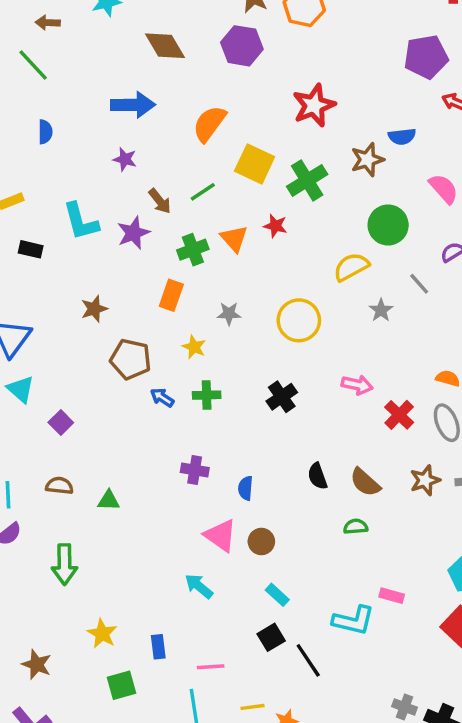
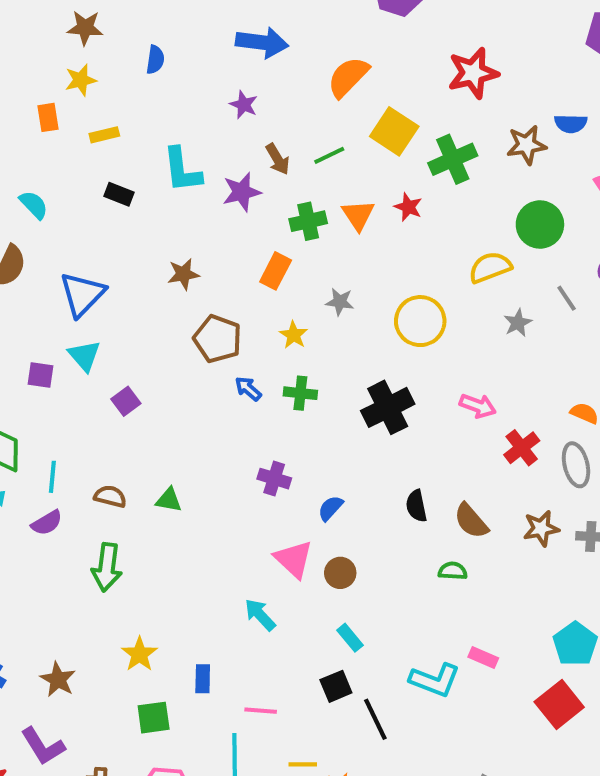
black cross: (282, 397) -> (388, 407), size x1.4
brown semicircle: (59, 486) -> (110, 496), moved
blue semicircle: (245, 488) -> (330, 508), turned 30

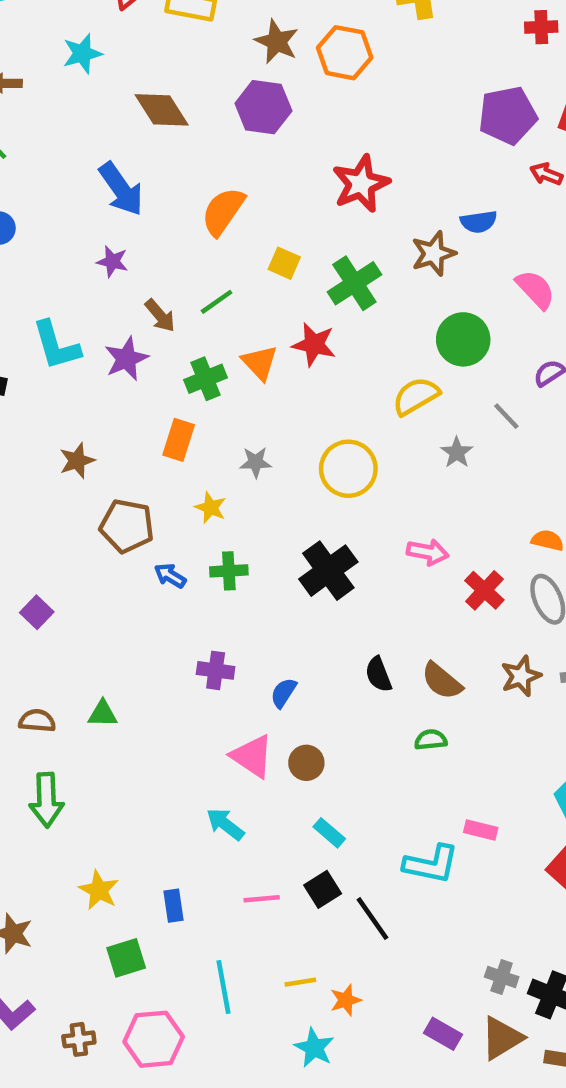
blue arrow: (262, 42) -> (121, 189), turned 57
yellow square: (394, 131) -> (284, 263), size x0.6
red star: (408, 207) -> (314, 344), size x1.4
pink line: (261, 711) -> (262, 899), moved

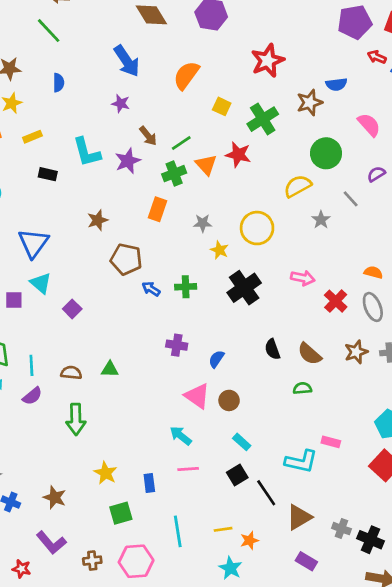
green line: (217, 302) -> (181, 143), moved
yellow star: (211, 508) -> (219, 250), moved
pink line: (262, 899) -> (188, 469), moved
brown triangle: (502, 1038) -> (299, 517), moved

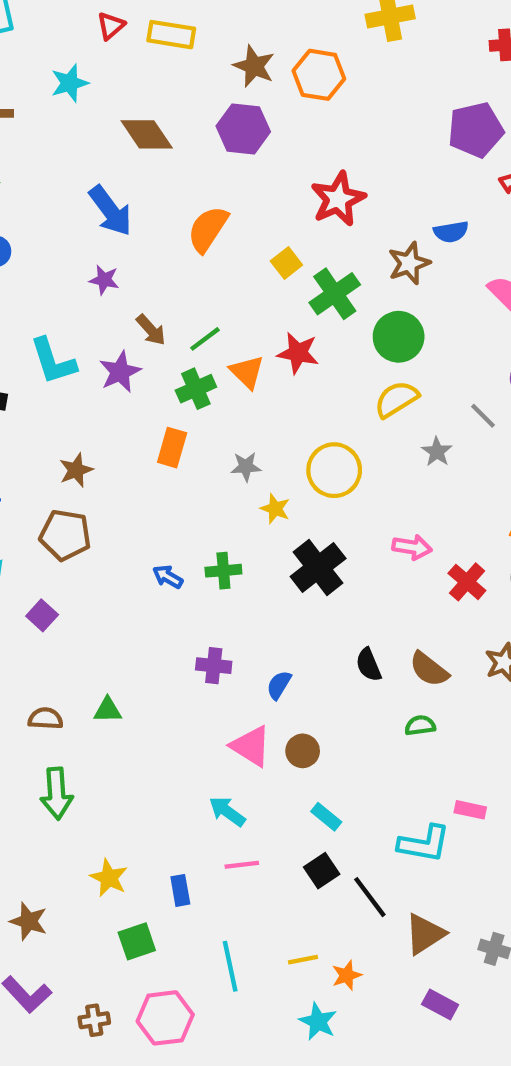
yellow square: (222, 106) -> (286, 263), moved, turned 30
green circle: (326, 153) -> (399, 337), moved
brown pentagon: (126, 259) -> (65, 535), moved

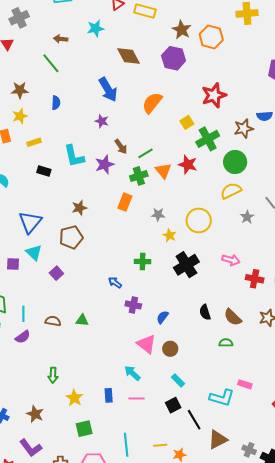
brown pentagon: (65, 535) -> (71, 237), turned -30
blue arrow: (168, 577) -> (115, 283), moved
red cross: (467, 582) -> (255, 279), turned -36
green arrow: (57, 793) -> (53, 375), moved, size x0.7
blue rectangle: (180, 890) -> (109, 395), moved

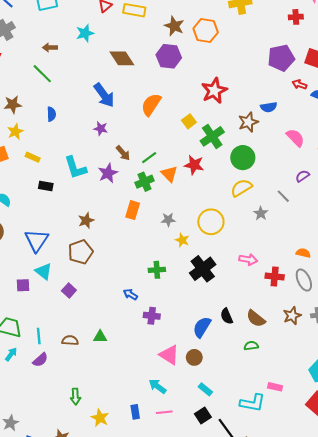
yellow rectangle: (34, 142) -> (33, 157), turned 48
blue semicircle: (163, 317) -> (202, 327), moved, size x1.5

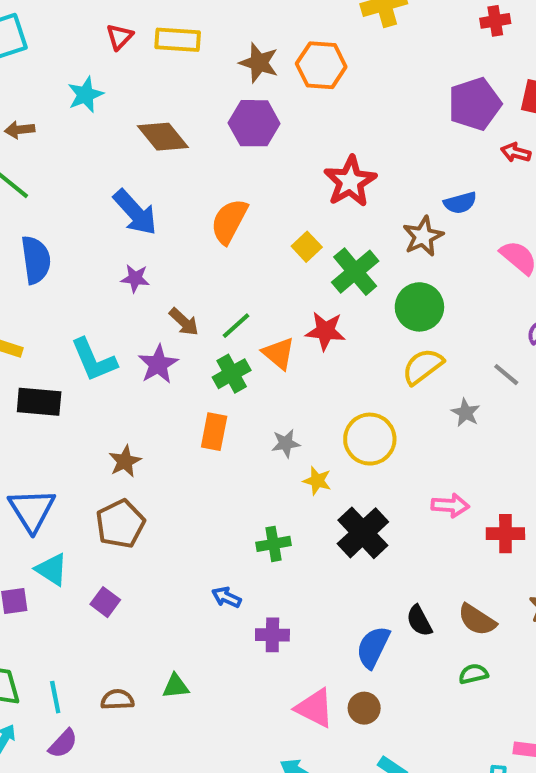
blue semicircle: (51, 114) -> (36, 260), size x1.6
black rectangle: (46, 186) -> (39, 402), size x1.5

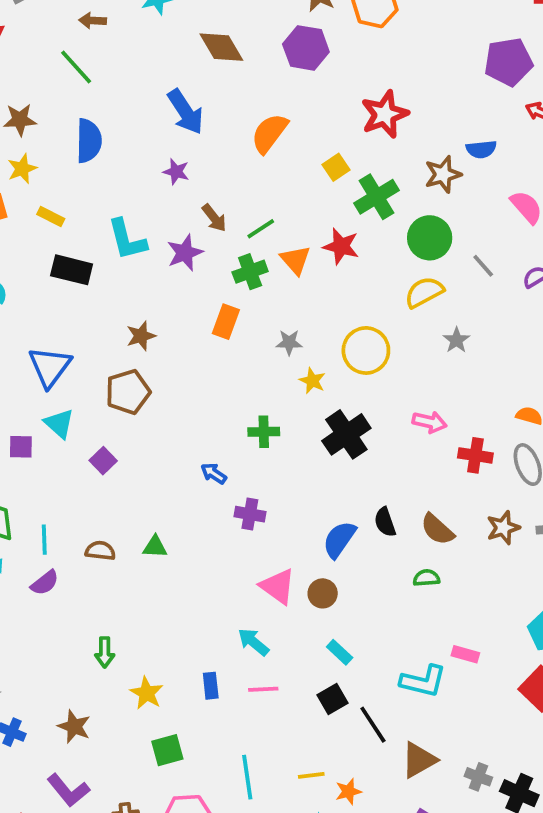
gray line: (506, 375) -> (483, 266), moved

